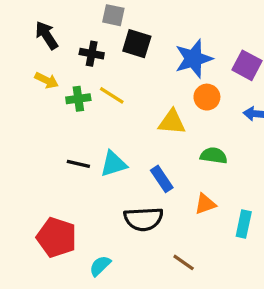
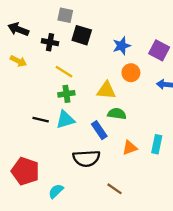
black arrow: (47, 35) -> (18, 29), turned -36
blue star: (194, 59) -> (122, 46), size x0.7
green cross: (78, 99) -> (66, 94), moved
green semicircle: (214, 156) -> (117, 114), moved
cyan rectangle: (244, 224) -> (157, 144), moved

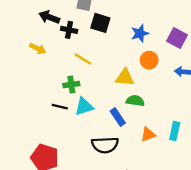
black arrow: (18, 29) -> (49, 17), moved
green cross: (66, 94) -> (71, 85), moved

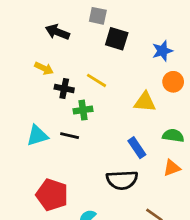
black cross: (69, 30) -> (64, 89), moved
green semicircle: (135, 101) -> (173, 136), moved
cyan triangle: (84, 107) -> (37, 136), moved

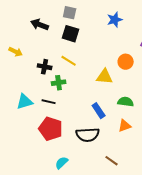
black square: (117, 39) -> (71, 34), moved
blue star: (162, 51) -> (115, 20), moved
yellow arrow: (44, 68) -> (16, 52), moved
red pentagon: (52, 195) -> (51, 129), moved

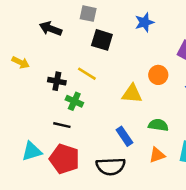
black square: (71, 34) -> (102, 40), moved
green cross: (59, 83) -> (74, 101), turned 32
cyan triangle: (25, 102) -> (32, 151), moved

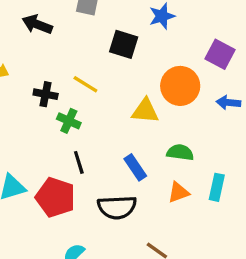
black square: (102, 40) -> (124, 44), moved
orange circle: (158, 75) -> (180, 86), size x1.5
black line: (62, 125) -> (79, 162), moved, turned 60

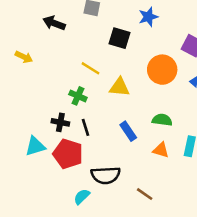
black cross: (46, 94) -> (60, 122), moved
yellow triangle: (145, 111) -> (119, 87), moved
orange triangle: (179, 192) -> (161, 150), turned 36
black semicircle: (117, 207) -> (106, 175), moved

